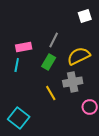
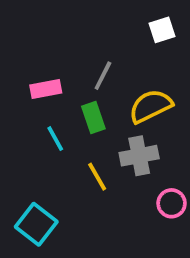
green rectangle: (49, 62) -> (93, 118), turned -49
cyan line: (17, 65) -> (55, 139), moved, turned -40

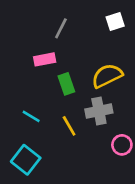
gray line: (103, 76) -> (61, 28), moved
pink rectangle: (46, 89) -> (45, 59), moved
cyan line: (55, 139) -> (31, 116), moved, turned -30

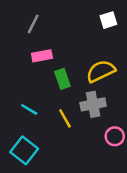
gray line: (61, 28) -> (33, 24), moved

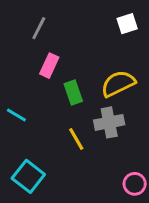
pink rectangle: (42, 56) -> (49, 66), turned -54
cyan line: (29, 109) -> (16, 115), moved
pink circle: (115, 136) -> (135, 184), moved

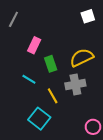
gray line: (39, 28) -> (13, 19), moved
cyan line: (16, 115) -> (29, 79), moved
cyan square: (28, 176) -> (39, 119), moved

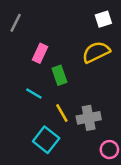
yellow semicircle: (82, 58) -> (96, 52), moved
gray cross: (75, 84) -> (89, 118), moved

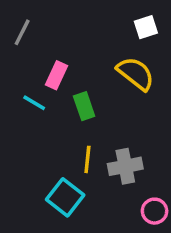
yellow semicircle: (96, 52) -> (136, 74), turned 64
cyan line: (34, 93) -> (34, 103), moved
yellow line: (62, 113) -> (87, 159), turned 36

